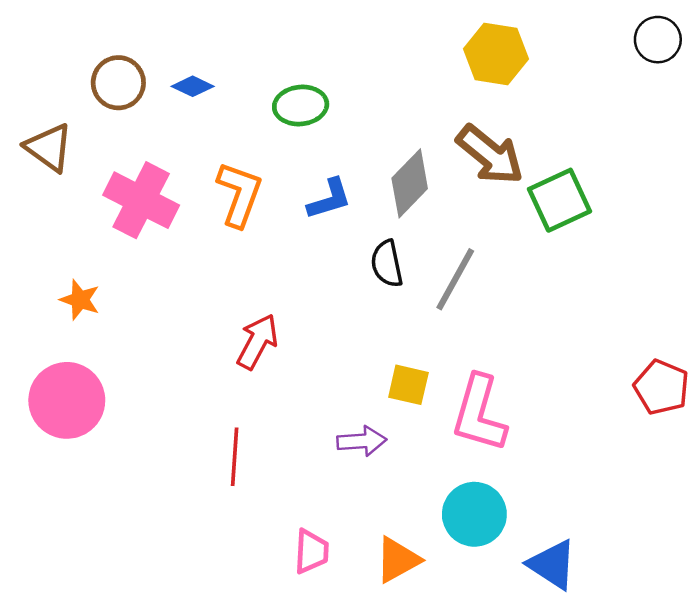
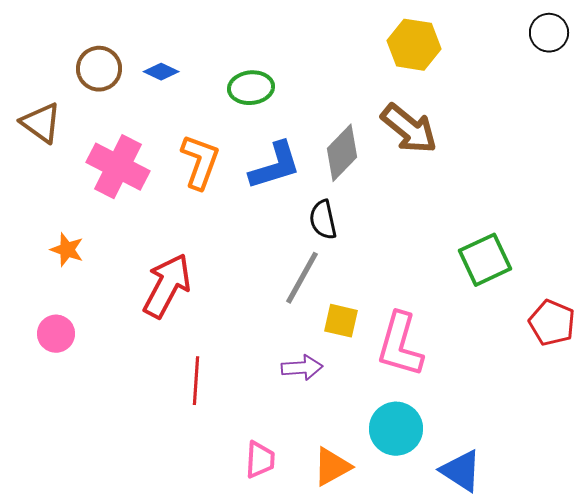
blue L-shape: (329, 199) -> (275, 166), size x1.4
green square: (559, 200) -> (485, 260), moved
gray line: (455, 279) -> (302, 278), moved
red arrow: (257, 342) -> (167, 286), moved, size x1.4
pink circle: (67, 400) -> (56, 334), size x0.6

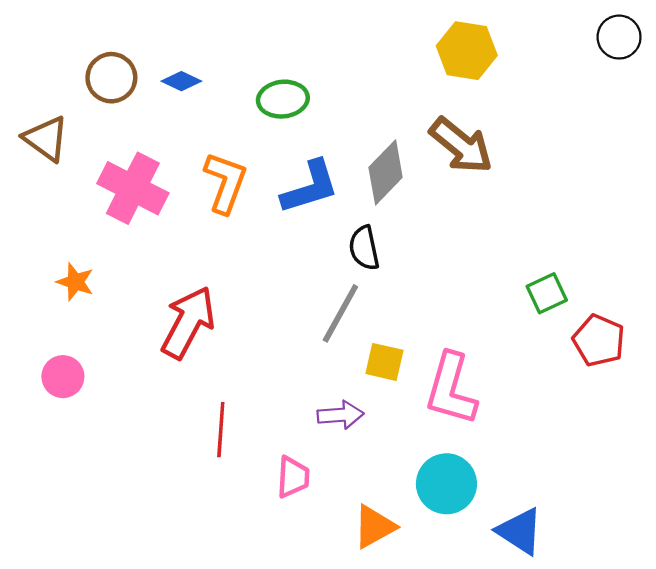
green square: (485, 260) -> (547, 293), size x0.7
red pentagon: (552, 323) -> (599, 341), moved
pink trapezoid: (260, 460) -> (293, 477), moved

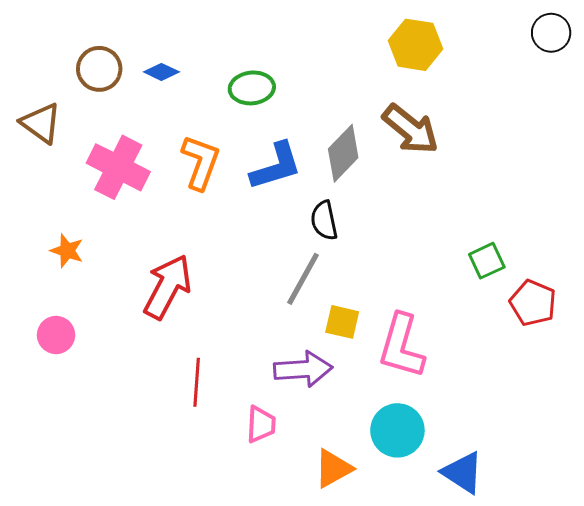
purple arrow: (340, 415) -> (303, 369), size x1.4

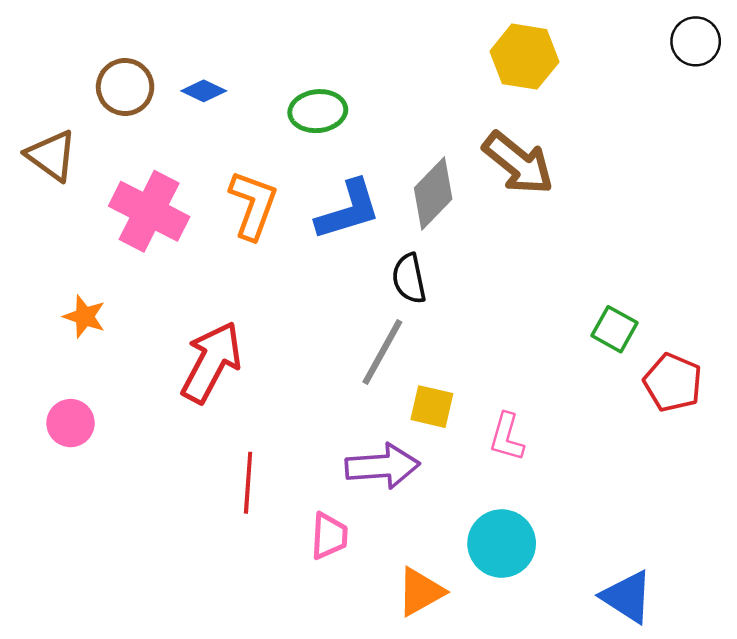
green square: (487, 261) -> (614, 329), turned -36
pink L-shape: (401, 346) -> (507, 437), size x0.6
blue triangle: (463, 473) -> (627, 597), moved

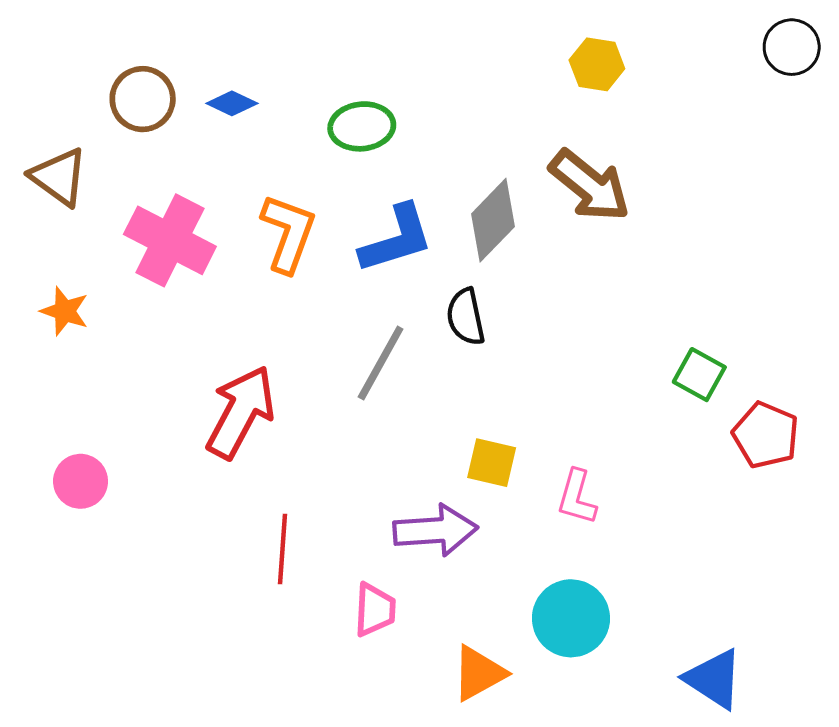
yellow hexagon: (524, 57) -> (597, 64), size x0.7
orange star: (84, 317) -> (65, 311), moved
gray line: (382, 352) -> (381, 363), moved

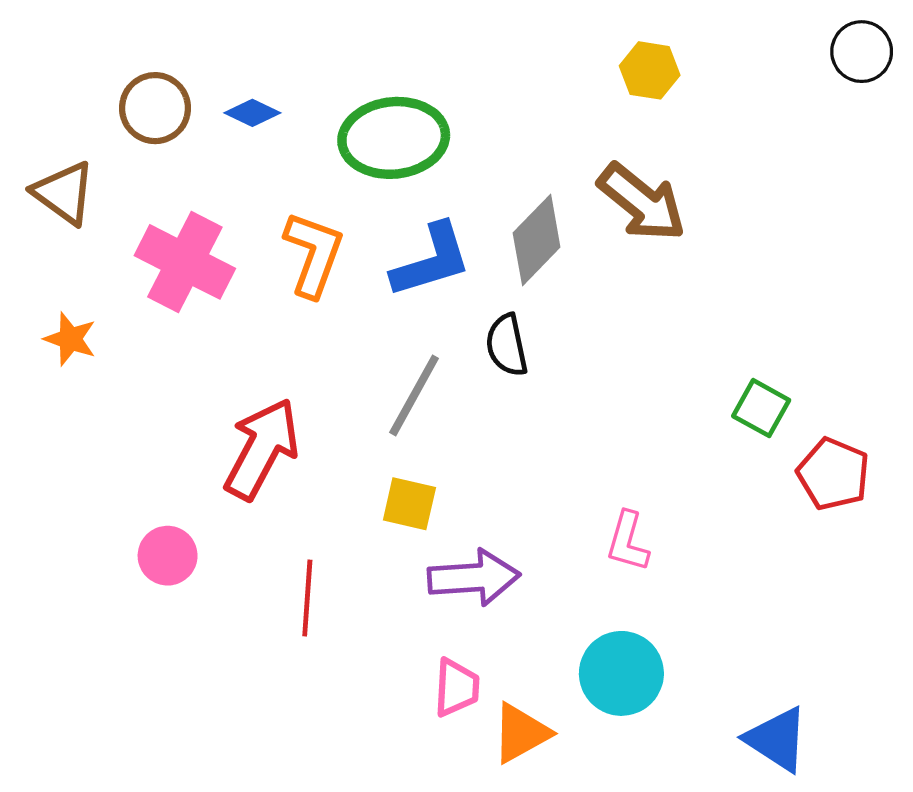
green ellipse: (362, 126) -> (394, 138), size x1.5
yellow square: (492, 463) -> (409, 504), moved
pink circle: (81, 481) -> (168, 556), moved
pink trapezoid: (375, 610) -> (456, 688), moved

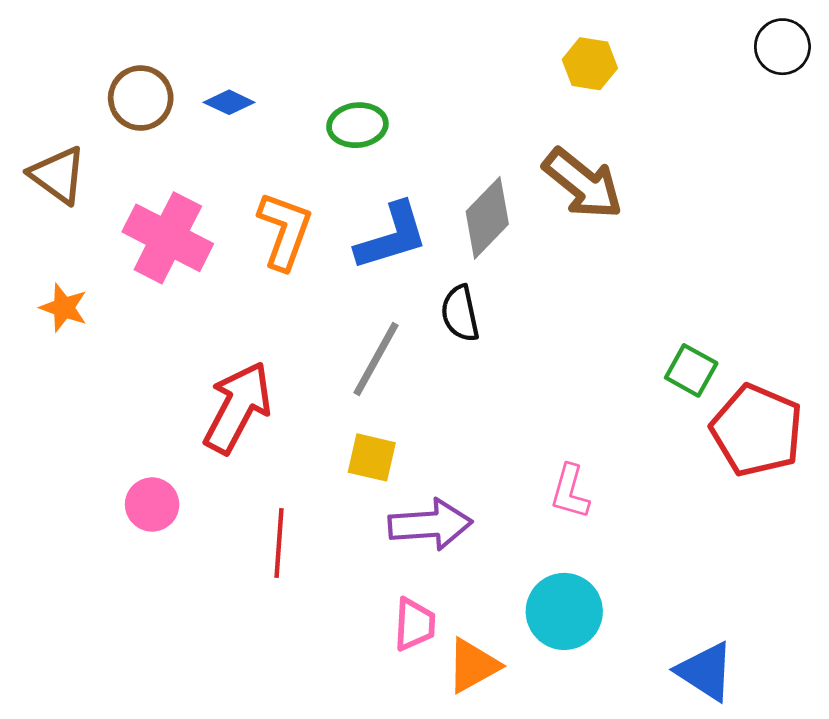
green ellipse: (394, 138) -> (357, 125), size x0.6
red pentagon: (833, 474) -> (757, 430), size x1.4

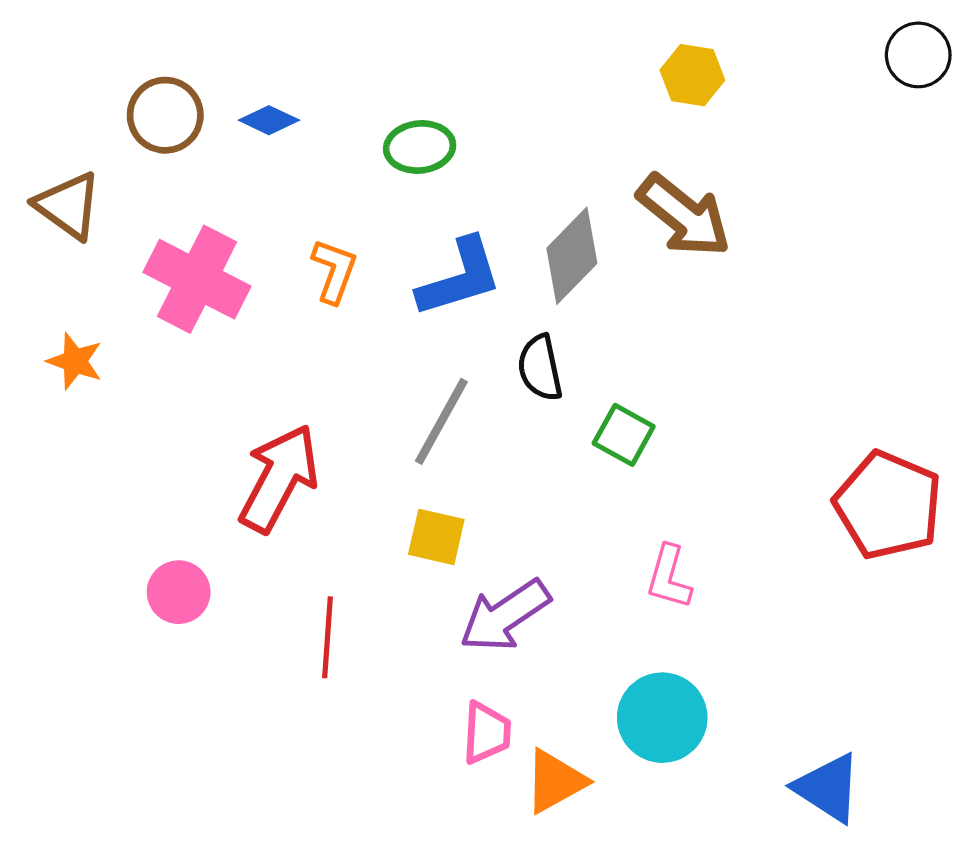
orange L-shape: (285, 231) -> (334, 271), size x0.7
green square: (691, 370) -> (624, 435), moved
purple arrow: (430, 524) -> (505, 616), turned 150

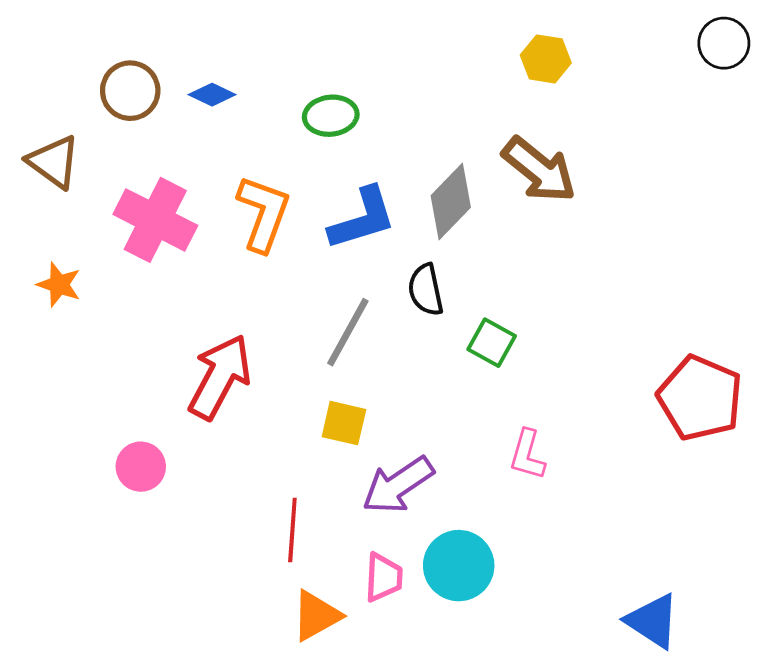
orange L-shape: (334, 271) -> (263, 213), size x1.5
red line: (328, 637) -> (292, 530), moved
cyan circle: (662, 718) -> (459, 566), moved
orange triangle: (555, 781) -> (316, 616), moved

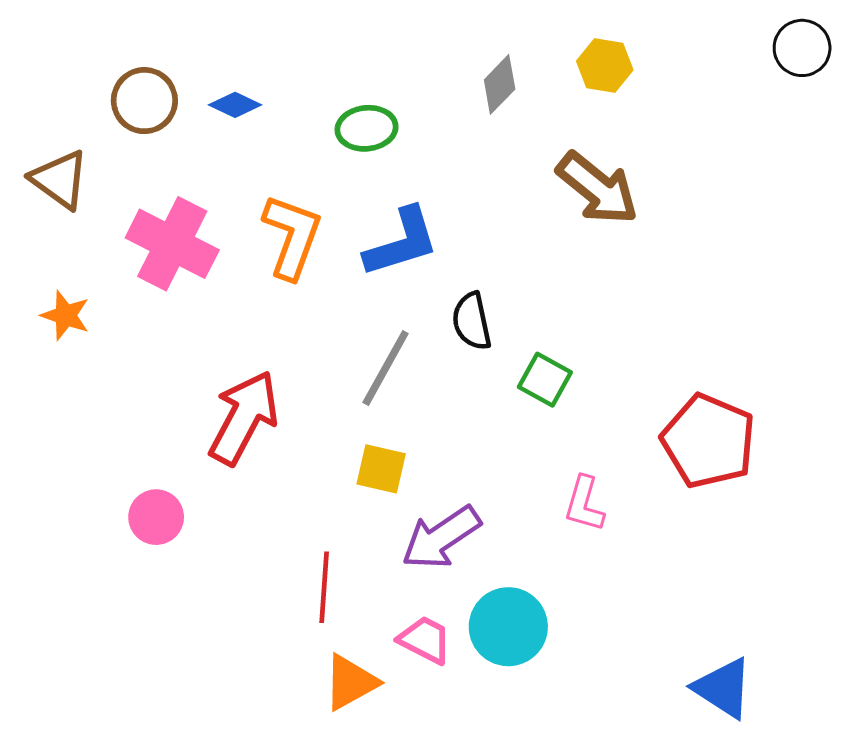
gray diamond: (451, 201) -> (500, 84), moved, size x0.7
red pentagon: (700, 398) -> (709, 441), moved
pink trapezoid: (384, 577) -> (425, 640), turned -66

